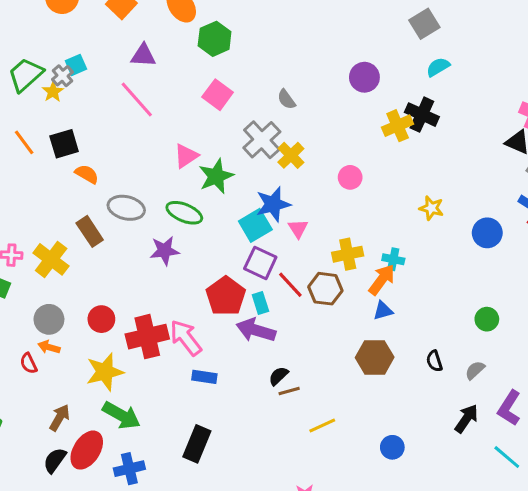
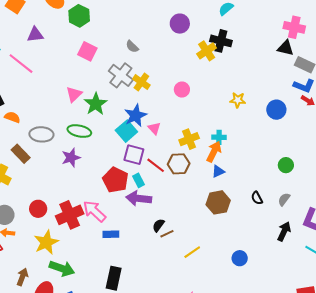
pink line: (137, 99) -> (21, 64), moved

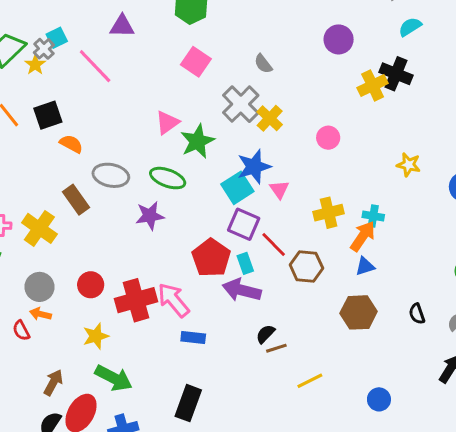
brown hexagon: (179, 164) -> (306, 266), moved
yellow star: (46, 242) -> (96, 336), size x0.7

